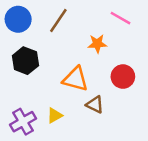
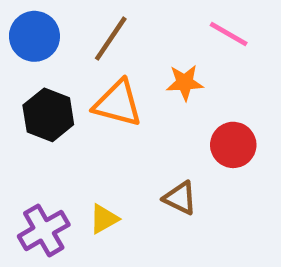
orange triangle: (75, 79) -> (118, 103), moved

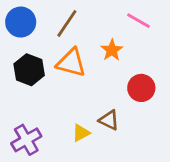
orange star: (185, 83) -> (112, 50), turned -30
yellow triangle: (104, 219) -> (81, 133), moved

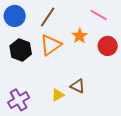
orange triangle: (71, 63) -> (51, 45), turned -50
red circle: (141, 88) -> (108, 46), moved

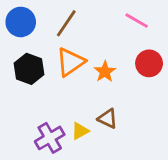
orange star: (80, 36) -> (105, 72), moved
purple cross: (19, 100) -> (50, 138), moved

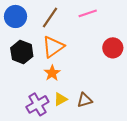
pink line: (137, 21) -> (88, 13), moved, turned -48
orange star: (105, 72) -> (52, 73), moved
brown triangle: (108, 119) -> (85, 100), moved, turned -42

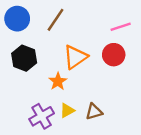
pink line: (88, 13) -> (121, 27), moved
orange triangle: (53, 47) -> (75, 57), moved
red circle: (113, 48) -> (114, 55), moved

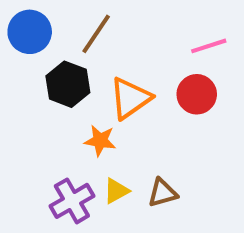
black hexagon: (24, 58) -> (68, 84), moved
orange star: (58, 81) -> (100, 141), turned -30

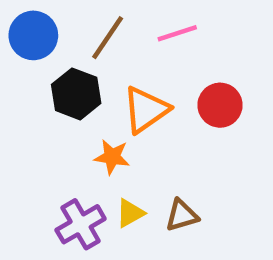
pink line: (209, 46) -> (177, 33), moved

